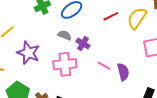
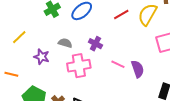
gray semicircle: (65, 35) -> (65, 43), moved
purple star: (28, 53) -> (42, 57), size x0.7

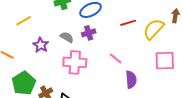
purple cross: (95, 44) -> (89, 33), moved, turned 32
pink line: (118, 64) -> (116, 58), moved

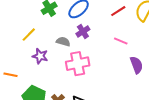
yellow line: (24, 21) -> (29, 35), moved
pink line: (116, 58) -> (121, 41), moved

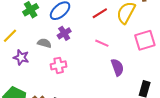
pink cross: (78, 64) -> (59, 65), size x0.7

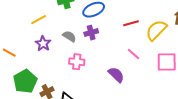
pink line: (102, 43) -> (133, 54), moved
purple semicircle: (117, 67) -> (116, 75), moved, turned -42

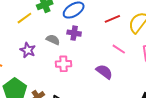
yellow line: (39, 20) -> (24, 18), moved
purple cross: (91, 33) -> (74, 33), turned 32

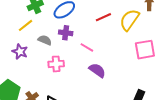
yellow line: (24, 18) -> (26, 25), moved
pink line: (119, 49) -> (87, 47), moved

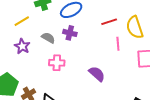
yellow semicircle: (129, 20) -> (135, 27), turned -60
yellow line: (26, 25) -> (22, 21), moved
pink line: (87, 47) -> (118, 44), moved, turned 48

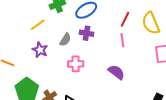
red line: (109, 22) -> (125, 19), turned -42
gray semicircle: (48, 38) -> (65, 40), turned 96
pink line: (118, 44) -> (122, 40), moved

